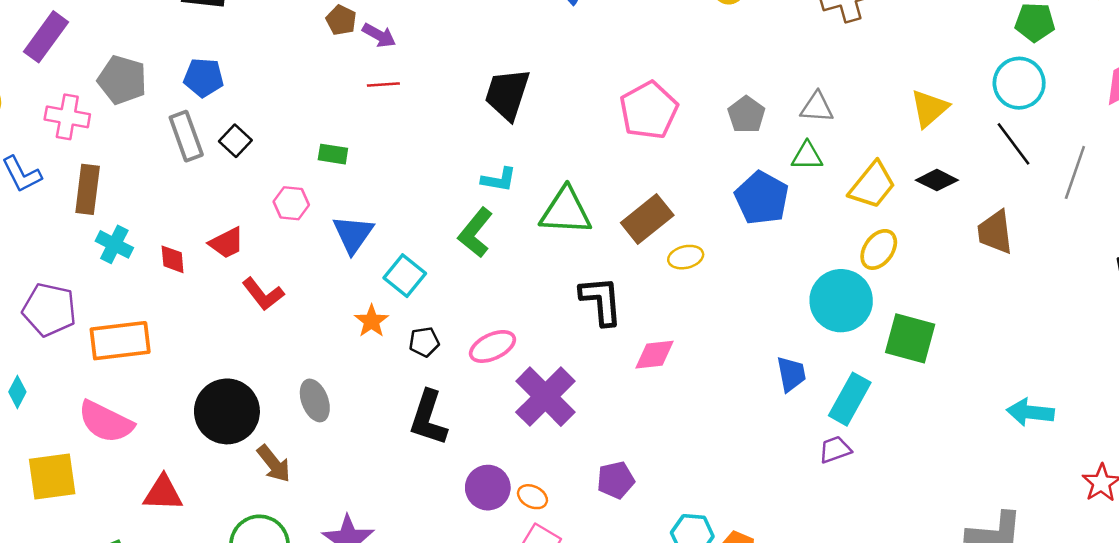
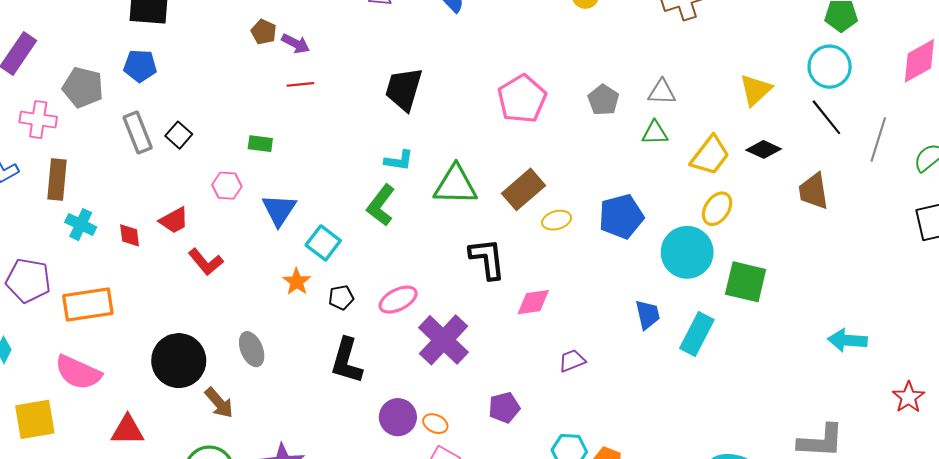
blue pentagon: (204, 78) -> (140, 66), moved
blue pentagon: (762, 198) -> (621, 217), moved, turned 30
purple trapezoid: (835, 450) -> (572, 361), moved

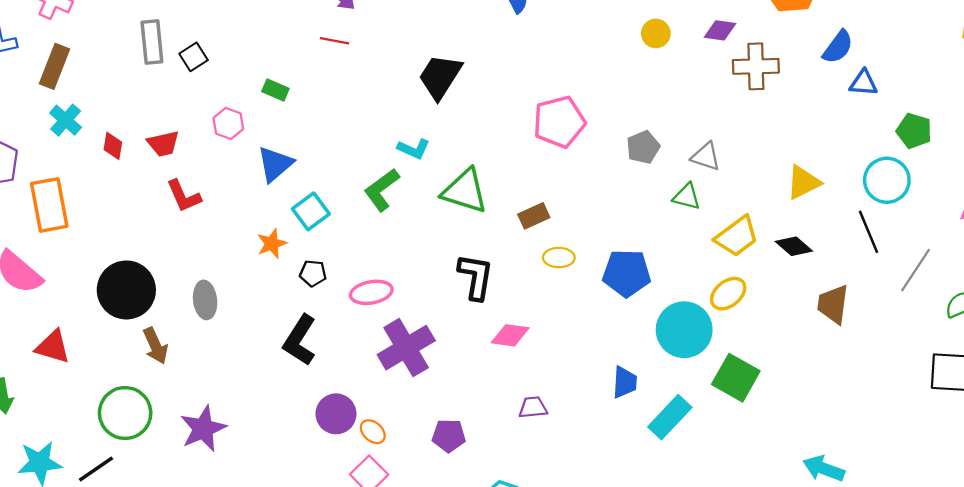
brown rectangle: (524, 189) -> (534, 216), size x0.7
orange rectangle: (88, 304) -> (49, 205), turned 72

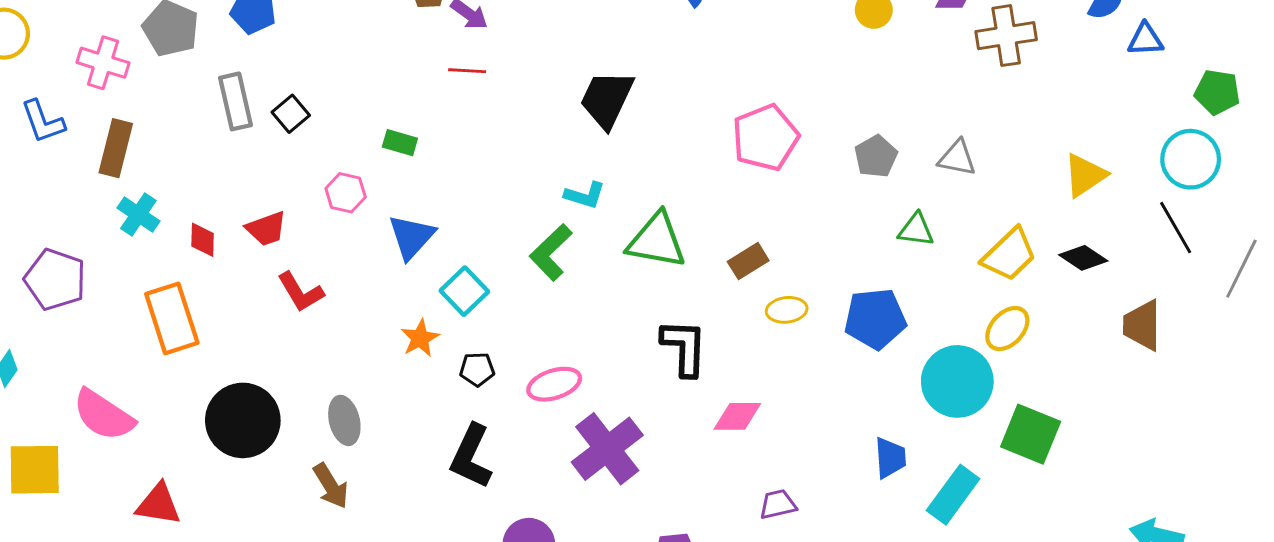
green triangle: (687, 197) -> (916, 230), moved
orange rectangle: (49, 205) -> (172, 318), moved
brown arrow: (155, 346) -> (331, 486), moved

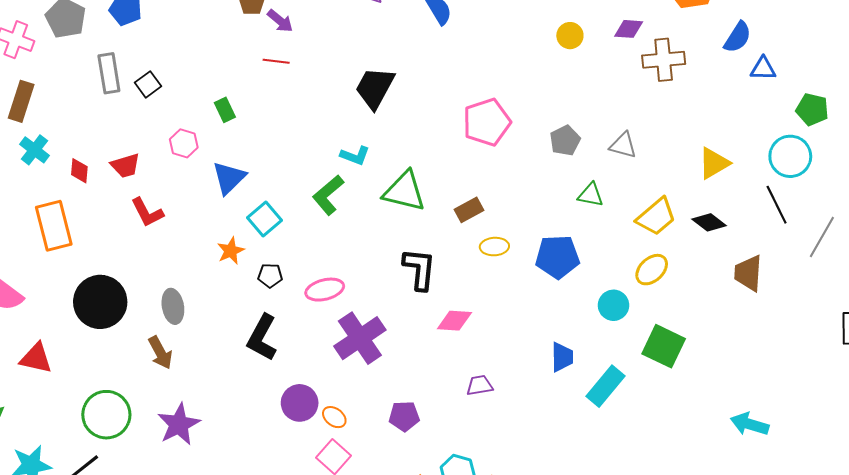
green rectangle: (400, 143) -> (225, 110), turned 45
cyan circle: (957, 381) -> (613, 305), size x0.6

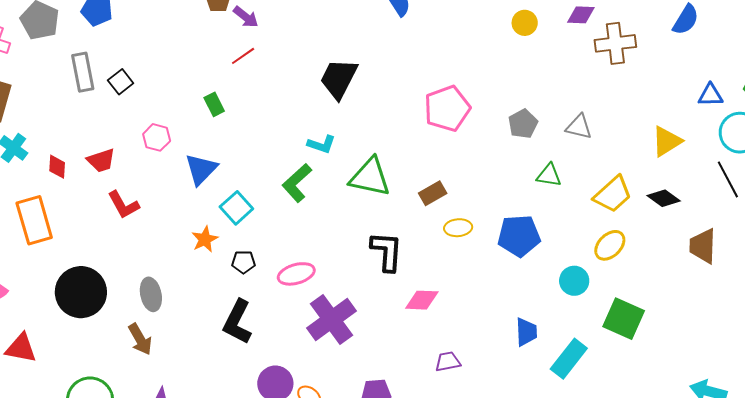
red line: (276, 61) -> (243, 56), turned -40
blue triangle: (763, 69) -> (710, 95), moved
green rectangle: (225, 110) -> (214, 104), moved

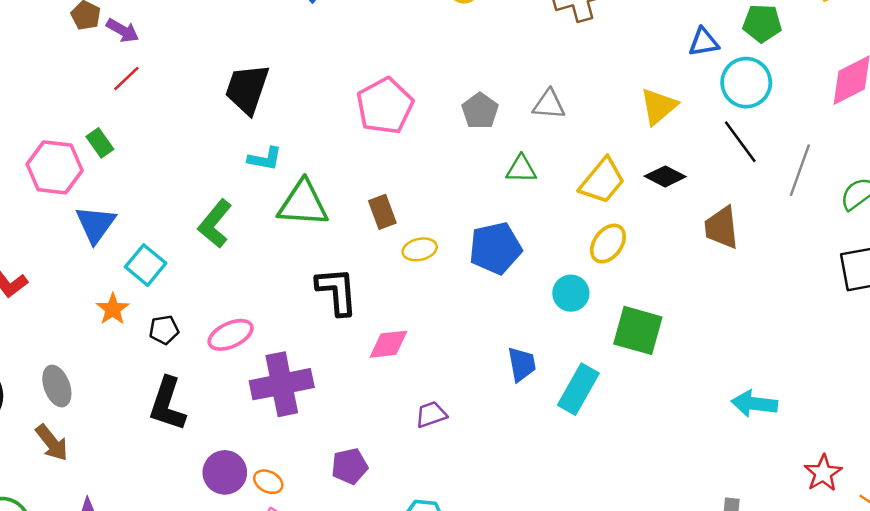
pink hexagon: (157, 137) -> (55, 167), moved, size x1.6
cyan L-shape: (322, 144) -> (265, 159), moved
brown rectangle: (433, 193) -> (382, 212), turned -72
purple cross: (331, 320) -> (282, 384), turned 33

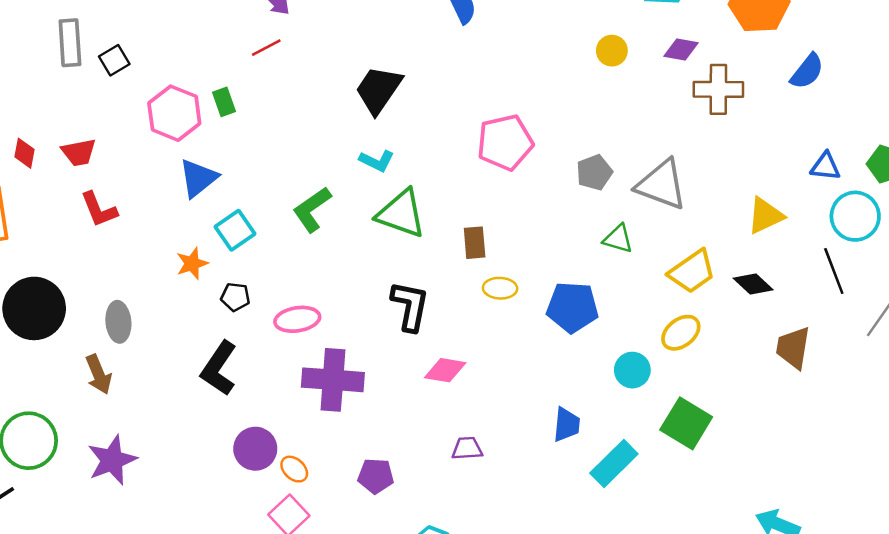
gray triangle: (549, 104) -> (662, 185), size x1.6

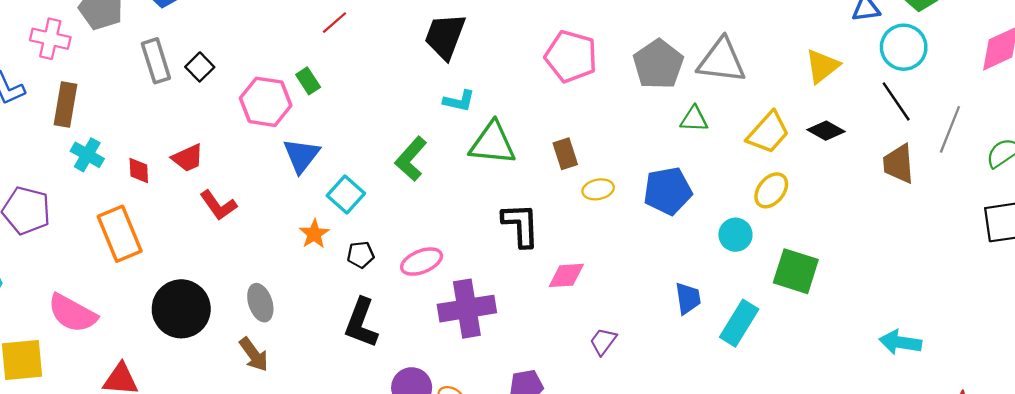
pink pentagon: (505, 142) -> (571, 56), turned -30
gray pentagon: (594, 172) -> (658, 64), size x1.5
brown trapezoid: (793, 348) -> (899, 164), moved
purple trapezoid: (467, 448) -> (603, 341), turned -36

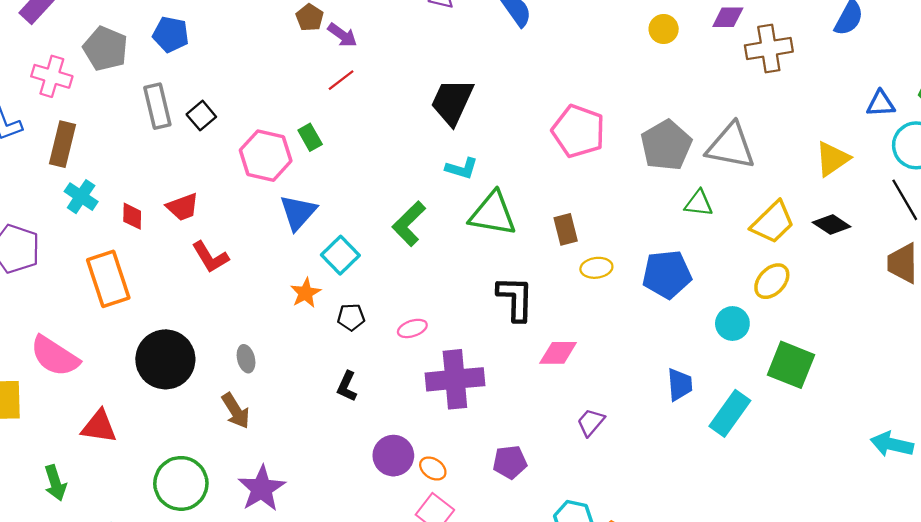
pink ellipse: (422, 262) -> (412, 328), size x0.7
gray ellipse: (260, 303) -> (246, 359), size x0.7
black L-shape: (361, 323) -> (347, 386), size x0.6

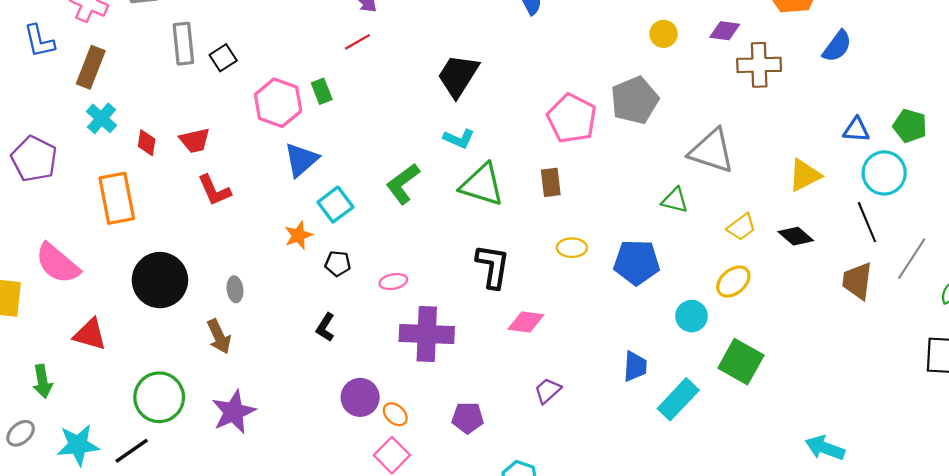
gray pentagon: (666, 145) -> (635, 100), moved
yellow trapezoid: (773, 222) -> (741, 227), size x0.7
brown rectangle: (566, 229) -> (551, 182), moved

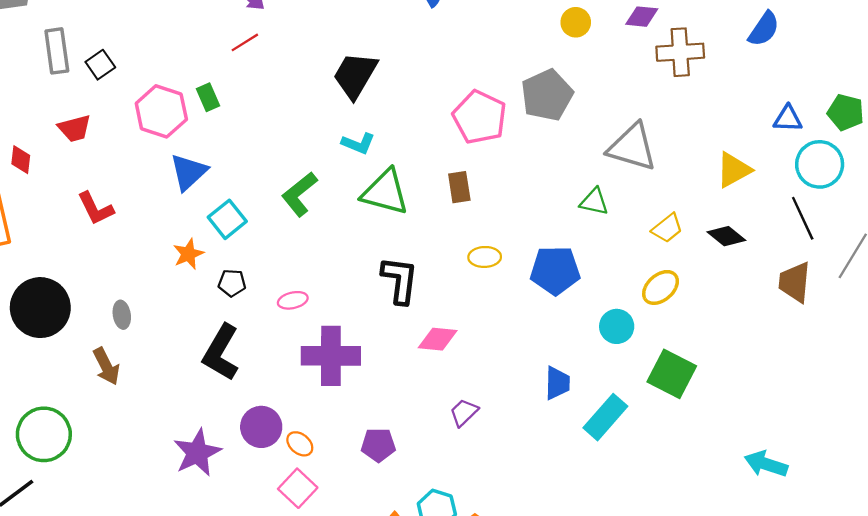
red trapezoid: (195, 140) -> (75, 128), moved
black L-shape: (325, 327) -> (221, 352), size x1.8
purple star: (234, 412) -> (197, 453), moved

